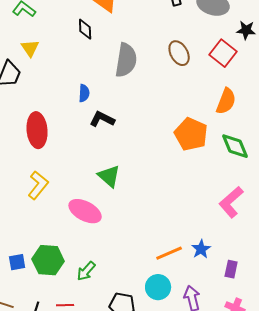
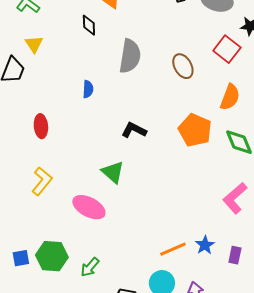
brown ellipse: (179, 53) -> (183, 66), moved
black L-shape: (102, 119) -> (134, 130), moved
red ellipse: (37, 130) -> (41, 126), size x0.7
purple rectangle: (231, 269) -> (235, 255), moved

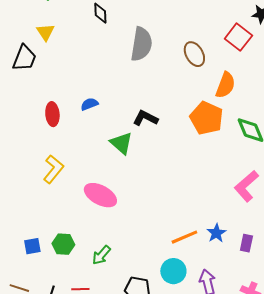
blue semicircle: (88, 89) -> (89, 104), moved, turned -114
orange semicircle: (230, 97) -> (225, 85), moved
green triangle: (113, 172) -> (121, 143), moved
green hexagon: (52, 256) -> (63, 244), size x0.7

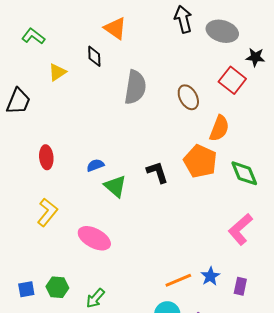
yellow triangle: (45, 32) -> (57, 72), moved, turned 30
blue semicircle: (89, 104) -> (95, 165), moved
black L-shape: (145, 118) -> (157, 172), moved, turned 45

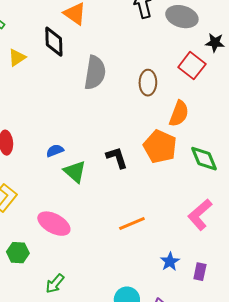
black diamond: (94, 56) -> (54, 42), size x1.4
brown ellipse: (188, 97) -> (148, 83), turned 30
orange line: (178, 280) -> (132, 224), moved
green hexagon: (57, 287) -> (18, 253), moved

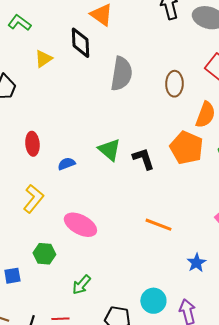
blue semicircle: (55, 151) -> (66, 164), moved
green triangle: (75, 172) -> (109, 150), moved
orange line: (132, 224) -> (158, 225), turned 44

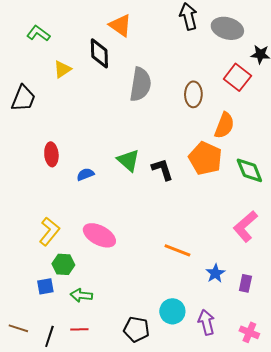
yellow L-shape: (33, 199) -> (49, 231), moved
orange line: (158, 225) -> (177, 250), moved
blue square: (12, 276) -> (45, 286), moved
green arrow: (81, 285) -> (81, 295), moved, turned 55

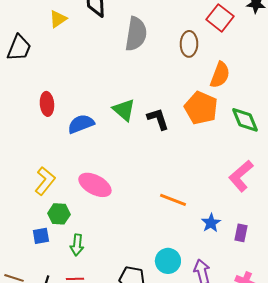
red square: (237, 77) -> (220, 18), moved
blue semicircle: (85, 174) -> (81, 124), size x1.5
green arrow: (81, 295) -> (77, 245), turned -90

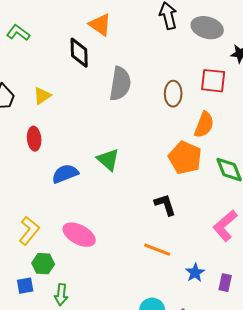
red square: (220, 18) -> (213, 81), moved, turned -32
yellow triangle: (58, 19) -> (42, 96), moved
red ellipse: (47, 104) -> (34, 139), moved
black L-shape: (158, 119) -> (165, 205), moved

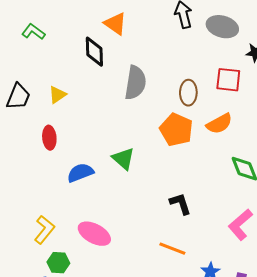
orange semicircle: (204, 125) -> (219, 124), turned 40
orange pentagon: (185, 158) -> (176, 130), moved

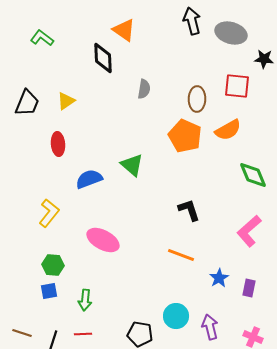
gray semicircle: (135, 83) -> (144, 89), size x0.6
yellow L-shape: (44, 230) -> (49, 213), moved
green hexagon: (58, 263) -> (53, 265), moved

